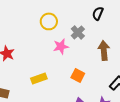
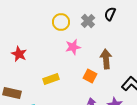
gray cross: (78, 32) -> (88, 21), moved
brown arrow: (104, 50) -> (106, 59), moved

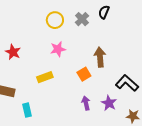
pink star: (73, 47) -> (58, 49), moved
orange square: (90, 76) -> (84, 74), turned 32

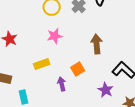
orange square: (84, 74) -> (78, 69), moved
purple arrow: (86, 103) -> (62, 84), moved

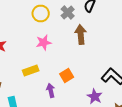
brown arrow: (97, 44) -> (81, 34), moved

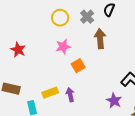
yellow rectangle: (31, 70) -> (50, 93), moved
orange square: (67, 76) -> (78, 66), moved

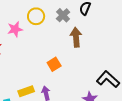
pink star: (63, 47) -> (15, 29), moved

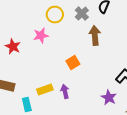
pink star: (15, 29) -> (41, 36), moved

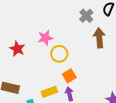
yellow circle: (55, 15) -> (59, 54), moved
orange square: (73, 63) -> (69, 76), moved

